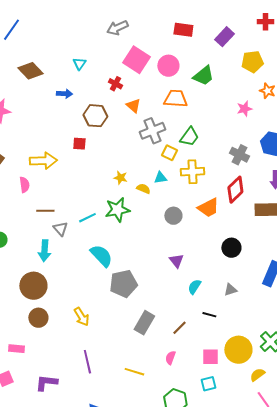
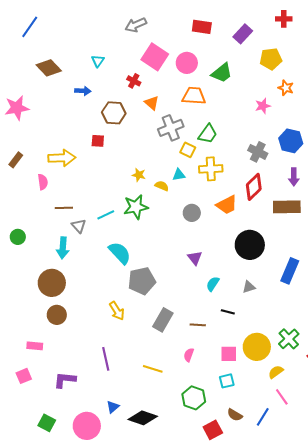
black circle: (231, 248) -> (250, 245), size x1.5
yellow arrow: (81, 317) -> (117, 311), moved
brown line: (179, 328) -> (198, 325), turned 49

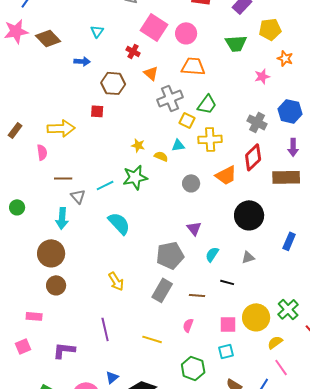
green trapezoid: (222, 73) -> (236, 43), moved, turned 35
pink star: (17, 108) -> (16, 31), moved
blue rectangle: (290, 271) -> (289, 241), size x0.7
gray pentagon: (142, 281) -> (170, 255), moved

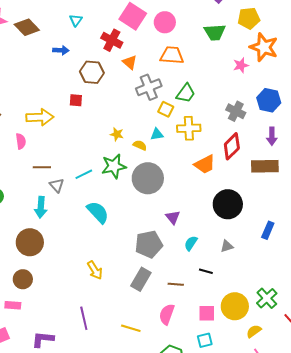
red cross: (133, 51) -> (112, 40), size x1.5
orange star: (285, 58) -> (264, 47), size x1.8
gray circle: (191, 183) -> (148, 178), moved, size x1.8
brown circle: (56, 285) -> (23, 279), moved
pink semicircle: (188, 325) -> (167, 314), size x1.5

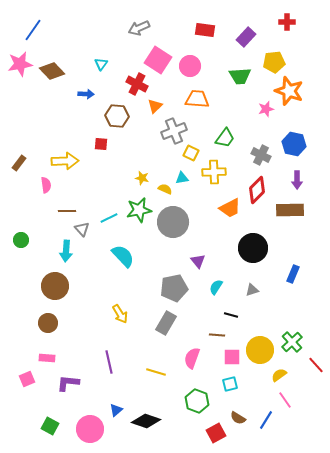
orange triangle: (130, 62) -> (155, 106), turned 35
green trapezoid: (186, 93) -> (225, 138), moved
brown line: (176, 284) -> (217, 335), moved
pink rectangle: (13, 305) -> (47, 358), moved

